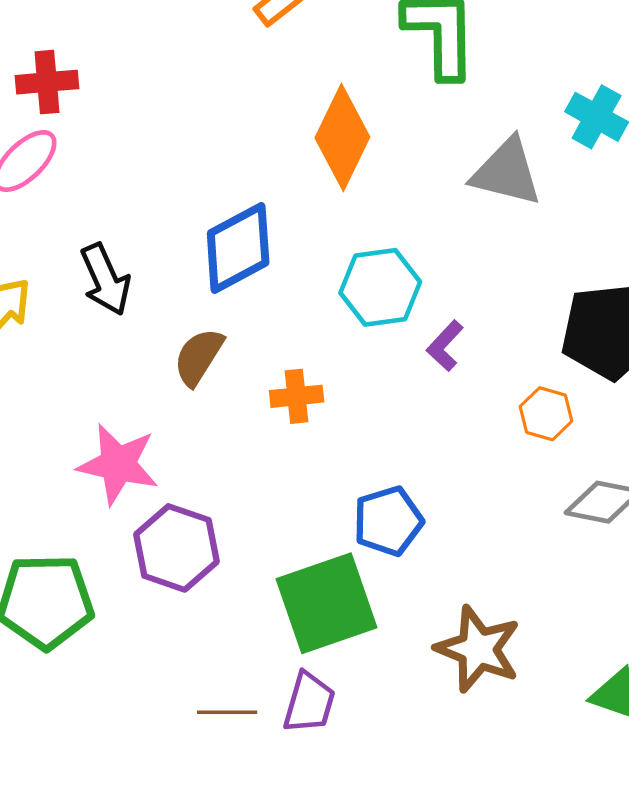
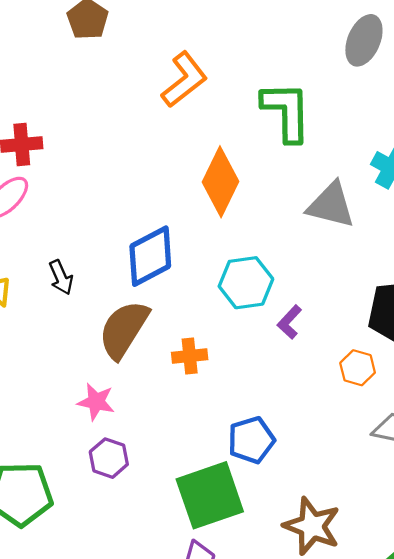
black arrow: (105, 279) -> (61, 277), size x0.7
brown semicircle: (199, 357) -> (124, 329), size x1.5
pink star: (118, 464) -> (96, 402), moved, size x0.7
purple hexagon: (176, 548) -> (109, 458), size x0.7

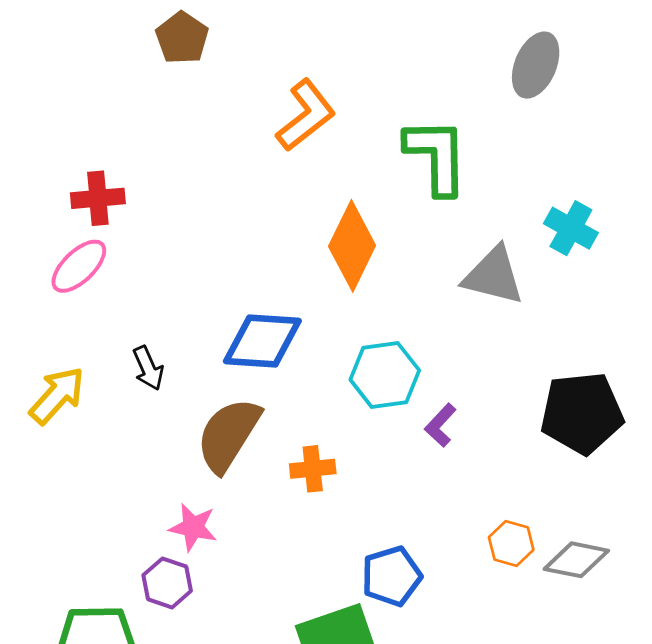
blue diamond: (150, 256) -> (262, 341), turned 32
orange hexagon: (358, 368) -> (511, 544), moved
purple hexagon: (109, 458) -> (167, 583), moved

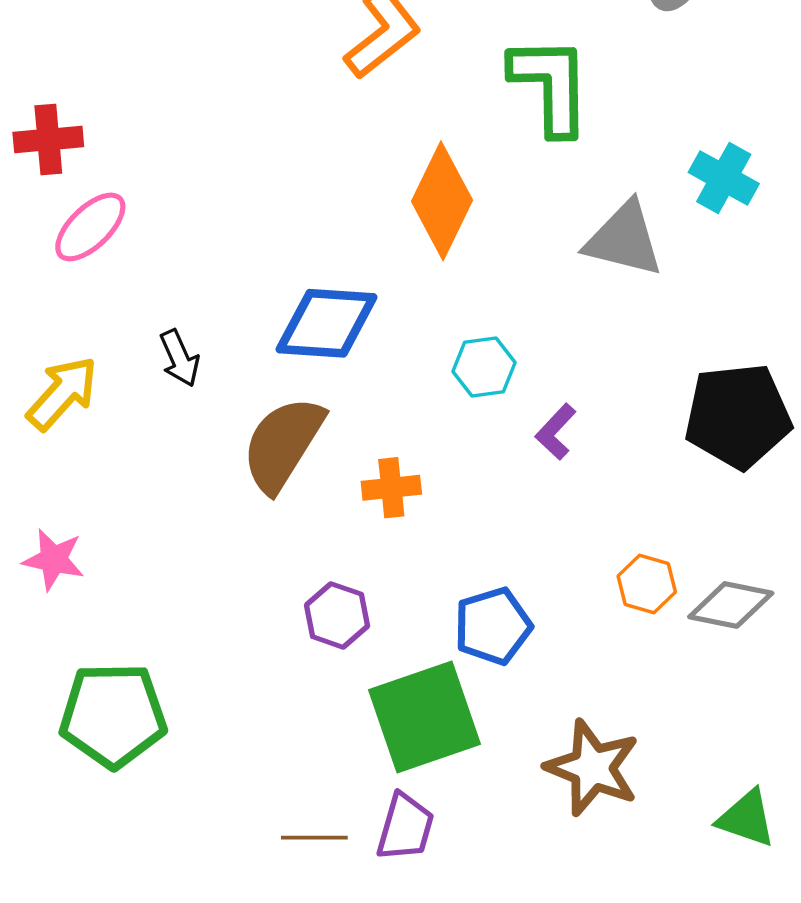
red cross: (98, 198) -> (48, 140), moved
cyan hexagon: (385, 375) -> (484, 367), size x0.7
pink star: (193, 527) -> (54, 559), moved
purple hexagon: (167, 583) -> (337, 615), moved

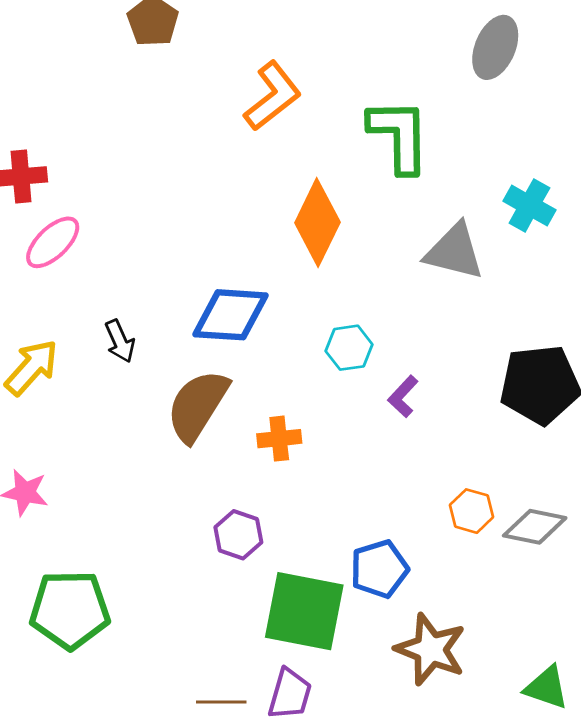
blue pentagon: (493, 626) -> (379, 569), moved
green square: (425, 717) -> (304, 611), turned 30

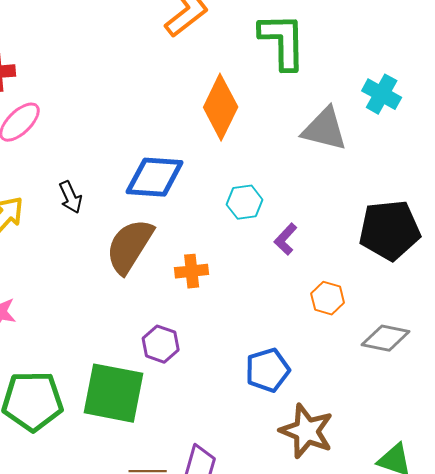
orange hexagon: (472, 511) -> (328, 298), moved
green square: (304, 611) -> (114, 393), moved

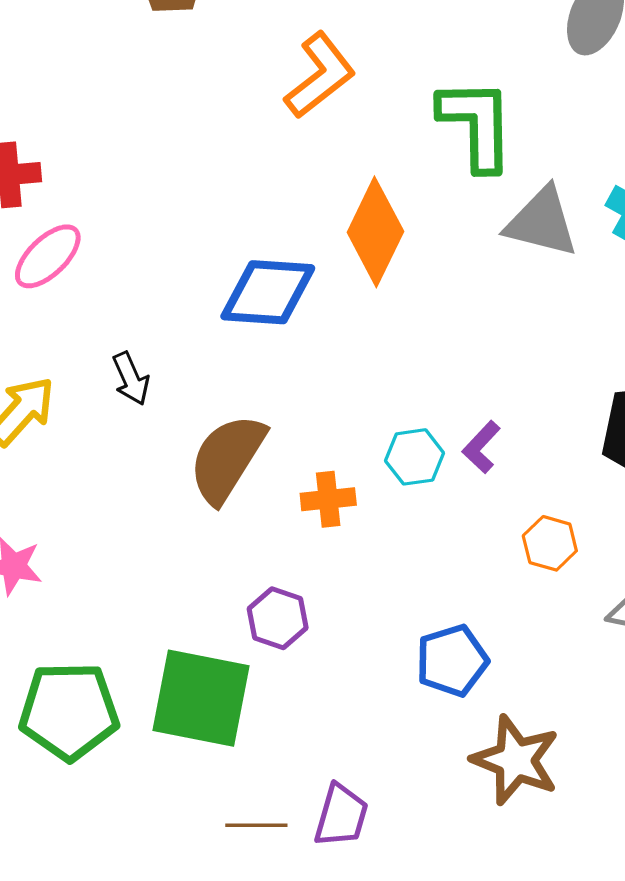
gray triangle: (325, 129) -> (542, 222), moved
blue diamond: (155, 177) -> (268, 292), moved
cyan hexagon: (245, 202) -> (415, 457), moved

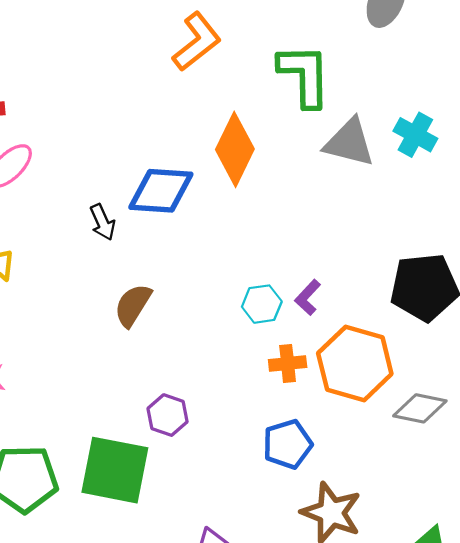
black arrow: (131, 379) -> (103, 222), moved
brown semicircle: (227, 459) -> (133, 305), size x0.7
orange cross: (328, 499) -> (288, 363), moved
orange hexagon: (550, 543) -> (355, 363), size x2.0

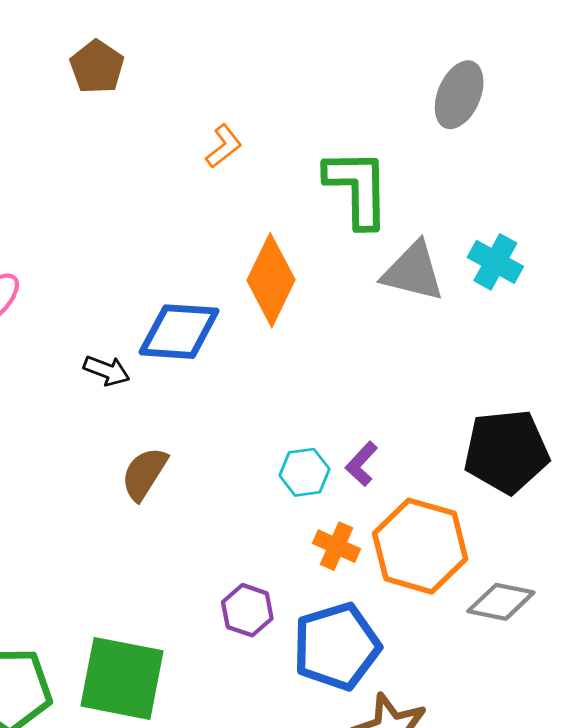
orange L-shape: (197, 42) -> (224, 146), size x0.6
black arrow: (103, 222) -> (107, 371), turned -45
orange cross: (288, 363) -> (337, 546), turned 30
purple hexagon: (168, 415) -> (247, 610), moved
blue pentagon: (288, 444) -> (337, 646), size x1.4

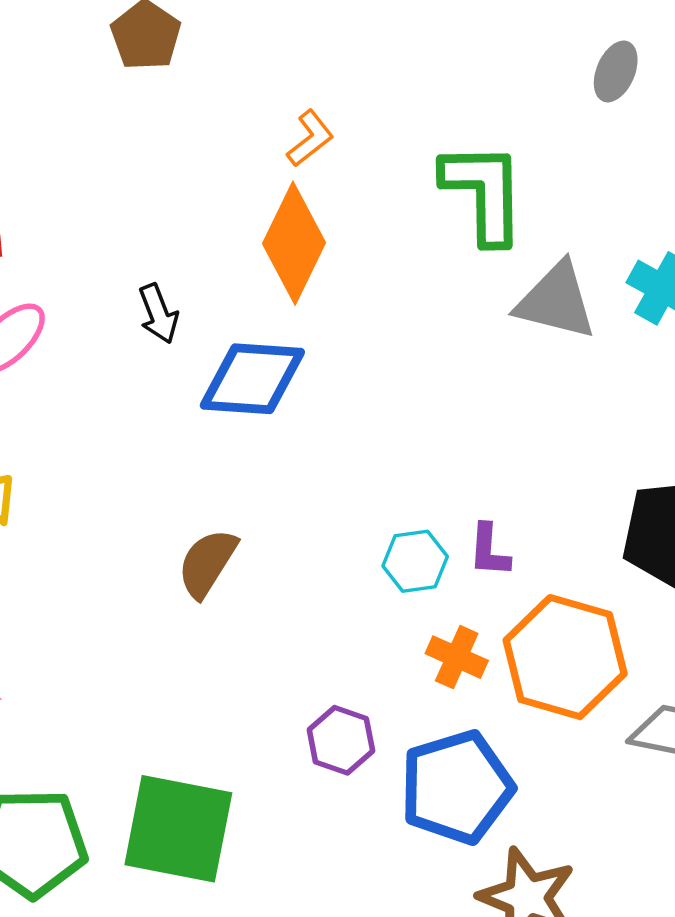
gray ellipse: (459, 95) -> (616, 71), size x0.7
orange diamond: (271, 280) -> (294, 243), moved
black arrow: (107, 371) -> (158, 314), moved, turned 48
purple L-shape: (362, 464) -> (489, 550), turned -39

